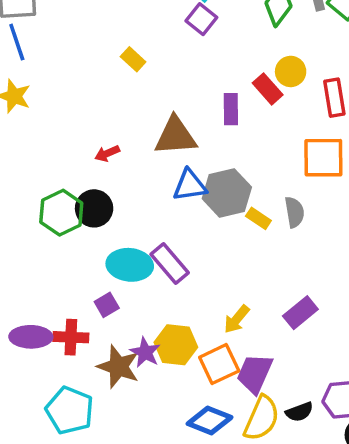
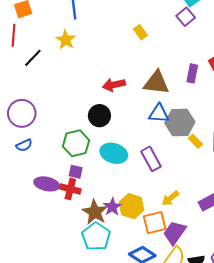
red arrow: (107, 153) -> (114, 85), size x1.5
green hexagon: (61, 213) -> (76, 143), moved
purple rectangle: (170, 263) -> (151, 159), moved
purple square: (107, 305) -> (76, 172), moved, turned 32
cyan pentagon: (70, 410) -> (96, 236), moved

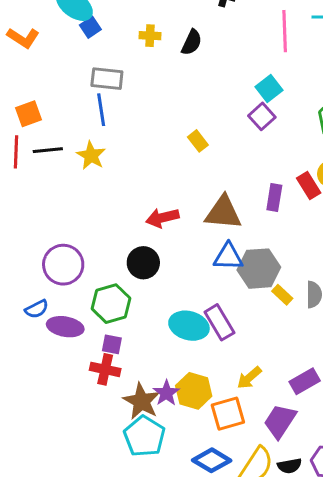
black line: (33, 58) -> (48, 150), moved, turned 42
purple circle: (22, 113) -> (63, 265), moved
cyan ellipse: (114, 153) -> (189, 326), moved
purple ellipse: (47, 184) -> (65, 327), moved
purple trapezoid: (175, 233) -> (280, 421), moved

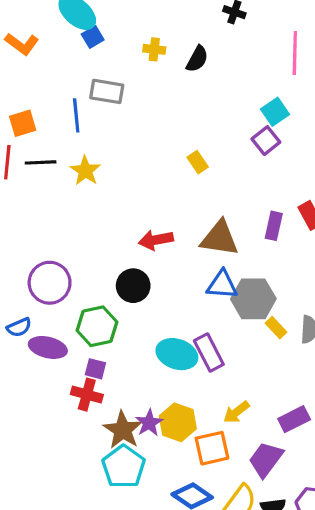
blue line: (101, 110) -> (76, 115), moved

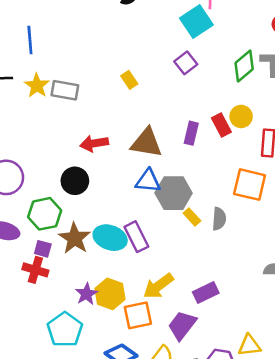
gray rectangle: (107, 91) -> (65, 90), moved
cyan square: (275, 112) -> (196, 21), moved, size x1.4
yellow arrow: (236, 412) -> (158, 286), size x1.4
brown star: (123, 430) -> (75, 238), moved

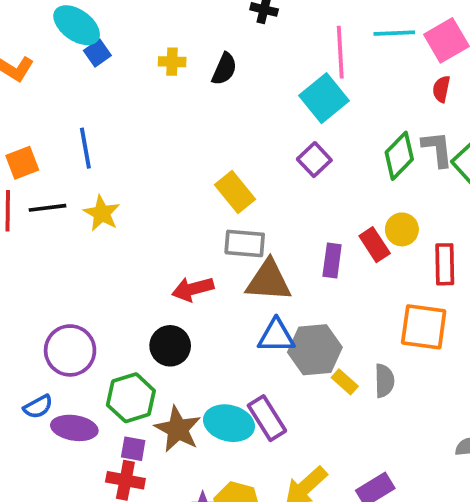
yellow rectangle: (129, 80) -> (235, 192), size x1.5
gray rectangle: (65, 90) -> (245, 243), moved

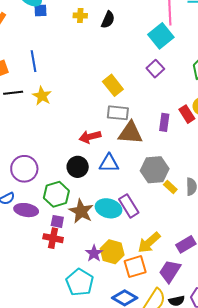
blue square: (97, 53) -> (40, 11), turned 32
blue triangle: (276, 336) -> (109, 163), moved

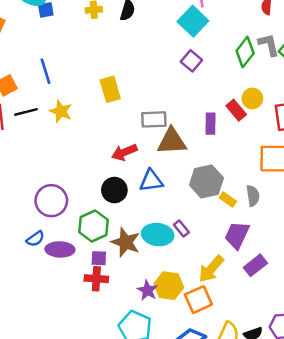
yellow rectangle: (113, 85) -> (110, 89), moved, turned 30
purple rectangle: (129, 206) -> (181, 228), size x0.6
purple trapezoid: (170, 271) -> (237, 235), moved

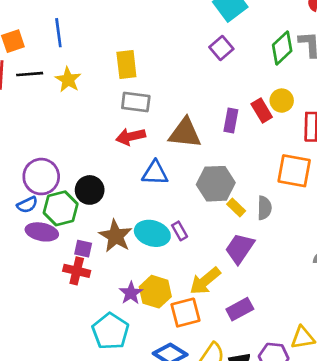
gray rectangle: (154, 119) -> (136, 102), moved
black circle: (114, 190) -> (90, 190), moved
green hexagon: (94, 226) -> (61, 208), moved
blue semicircle: (35, 239) -> (27, 205), moved
purple rectangle: (255, 265) -> (240, 309), moved

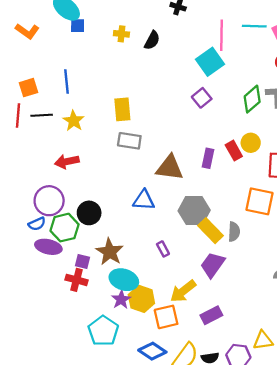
red arrow: (131, 136) -> (67, 161), moved
yellow rectangle: (236, 208) -> (210, 231), size x1.6
cyan ellipse: (152, 233) -> (124, 280), moved

